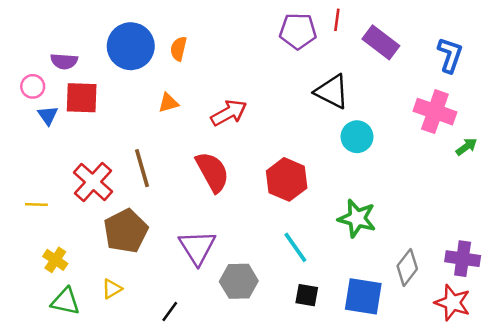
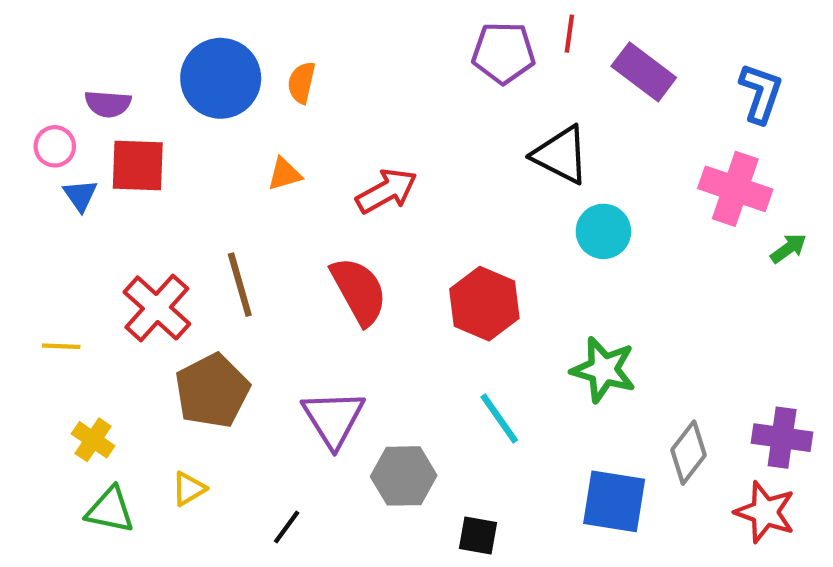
black square: (307, 295) -> (478, 535), moved

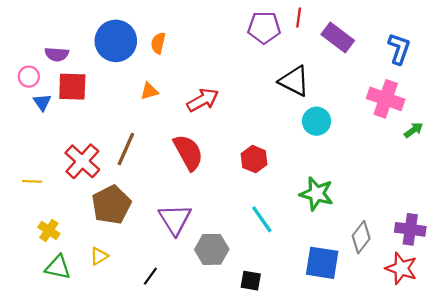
brown line: (240, 285) -> (126, 149), turned 40
red hexagon: (484, 304) -> (254, 159), size x0.7

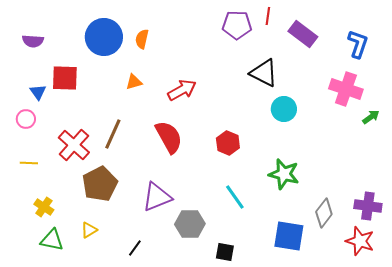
purple semicircle: (57, 54) -> (33, 41), moved
pink circle: (29, 77) -> (26, 119), moved
purple triangle: (175, 219) -> (157, 197), turned 40

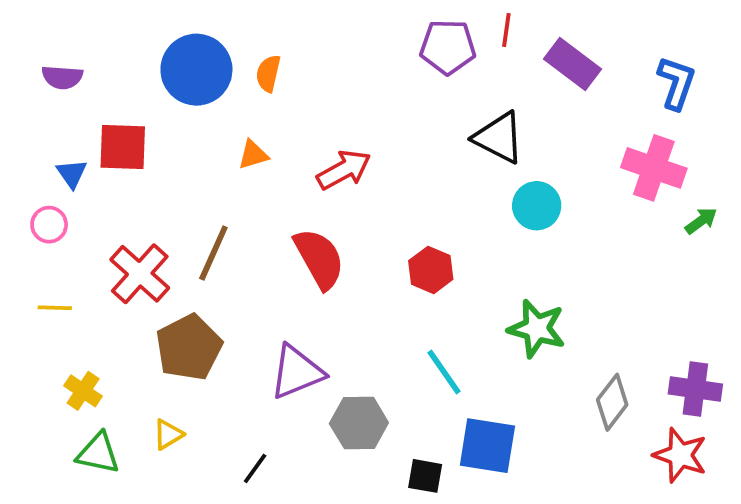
blue square: (289, 236) -> (487, 446), moved

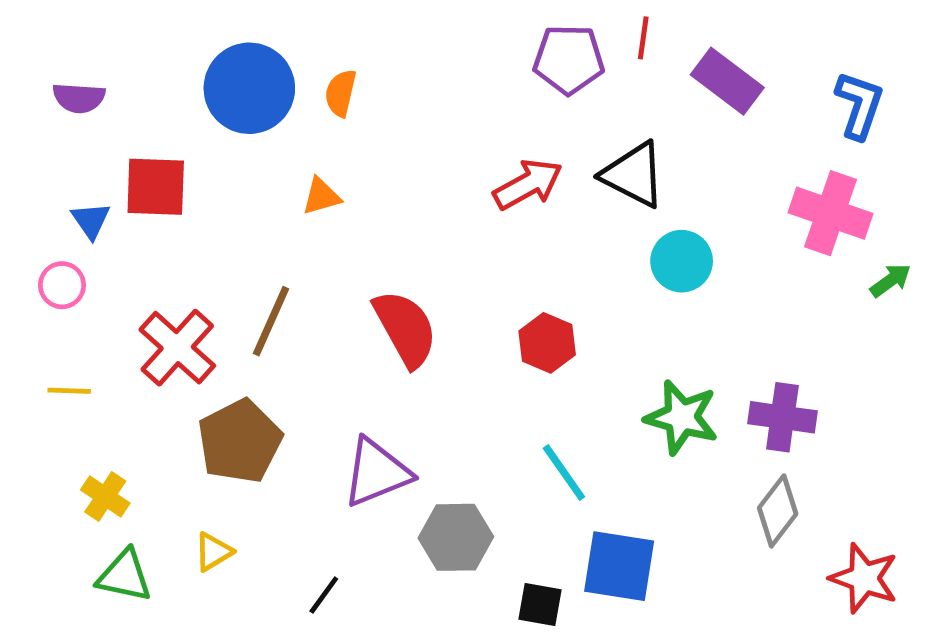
red arrow: (344, 170) -> (528, 184), moved
purple cross: (695, 389) -> (782, 417), moved

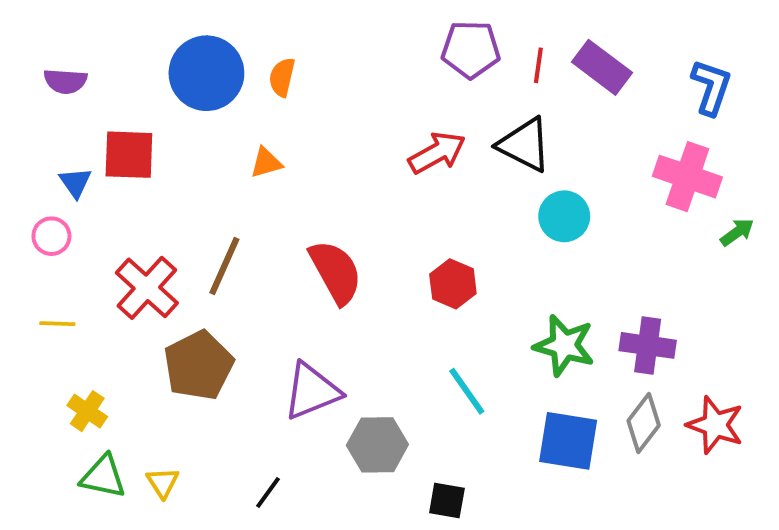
red line: (643, 38) -> (538, 65), moved
yellow triangle: (213, 552) -> (163, 483), moved, turned -32
blue square: (619, 566) -> (568, 441), moved
red star: (864, 578) -> (715, 425), moved

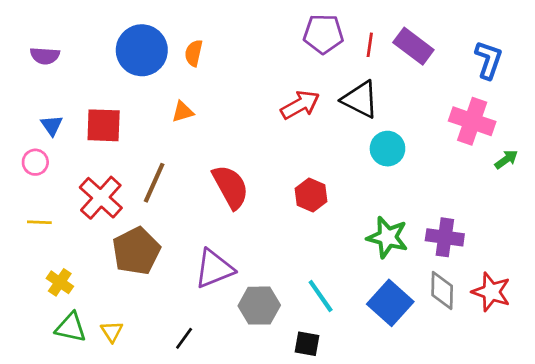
red square: (129, 155) -> (104, 125), moved
cyan line: (467, 391) -> (321, 296), moved
gray diamond: (644, 423) -> (442, 291), turned -36
blue square: (568, 441) -> (390, 303), turned 33

